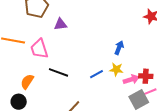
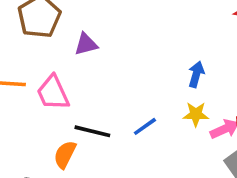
blue line: (97, 74) -> (145, 126), moved
orange semicircle: (27, 82) -> (65, 155), moved

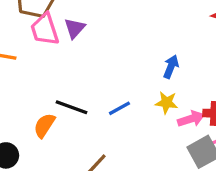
purple triangle: (86, 44) -> (75, 28), turned -40
pink trapezoid: (53, 93) -> (45, 29), moved

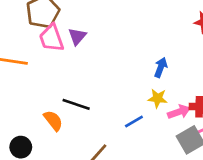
blue line: (119, 108) -> (134, 122), moved
orange semicircle: (44, 125) -> (53, 121), turned 110

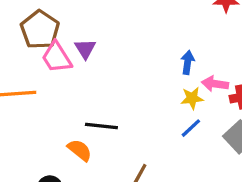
pink arrow: (179, 112) -> (215, 84), moved, turned -140
blue line: (134, 122) -> (191, 128), moved

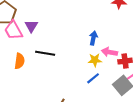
black line: (101, 126) -> (45, 53), moved
orange semicircle: (80, 150) -> (20, 61), moved, turned 56

